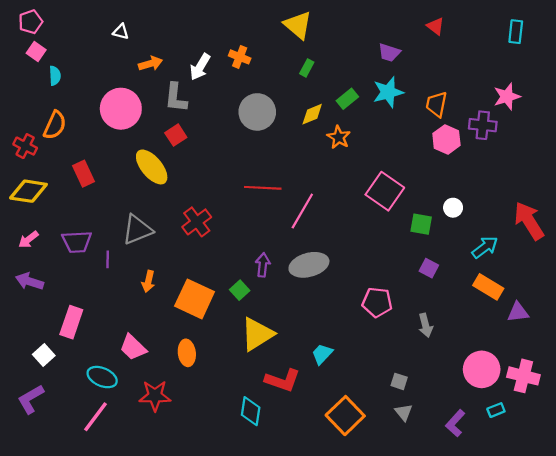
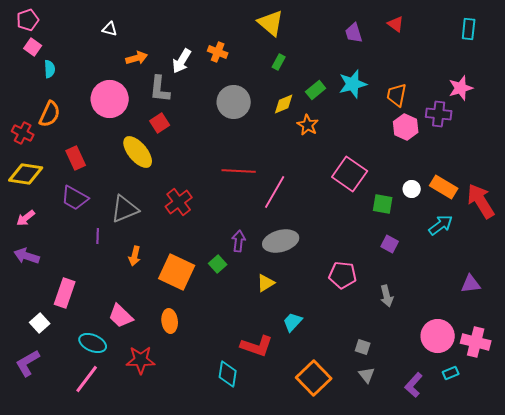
purple trapezoid: (389, 53) -> (354, 33), moved, turned 55
purple trapezoid: (77, 242) -> (75, 198), moved, turned 32
orange rectangle: (488, 287) -> (444, 187), moved
yellow triangle: (257, 334) -> (266, 283), moved, size x0.6

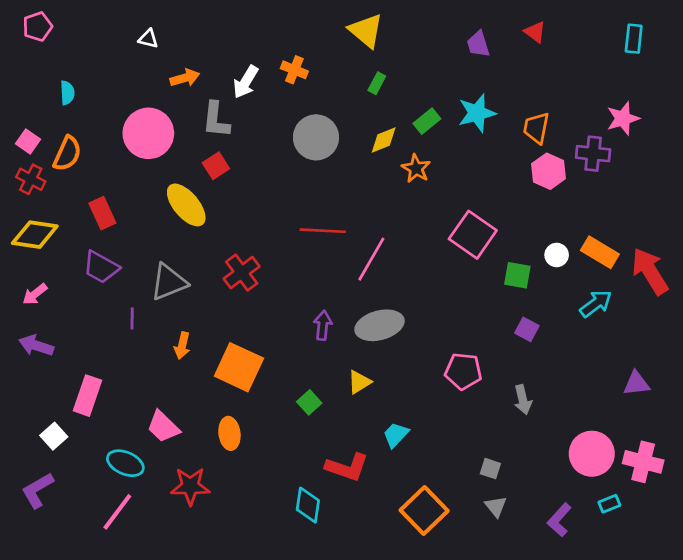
pink square: (33, 47) -> (28, 141), moved
green square: (218, 264) -> (309, 402), moved

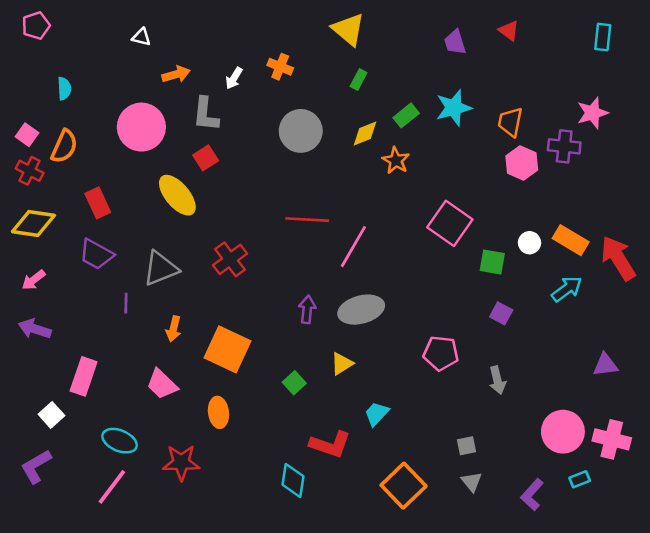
white arrow: (246, 82) -> (234, 78), size x0.7
pink trapezoid: (163, 427) -> (162, 384), moved
gray square: (490, 469) -> (467, 446), turned -30

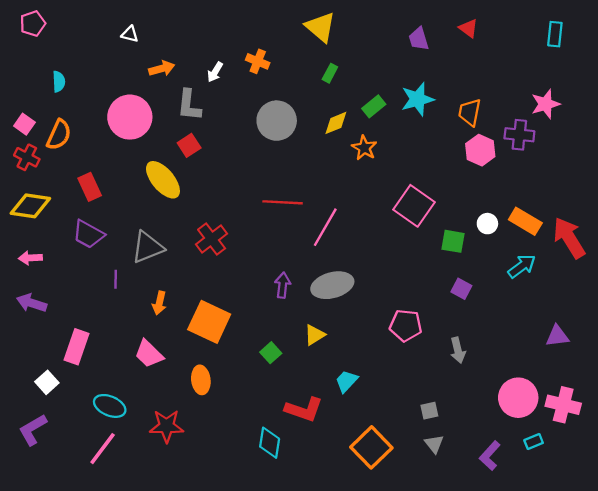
pink arrow: (33, 280) -> (30, 258), turned 35

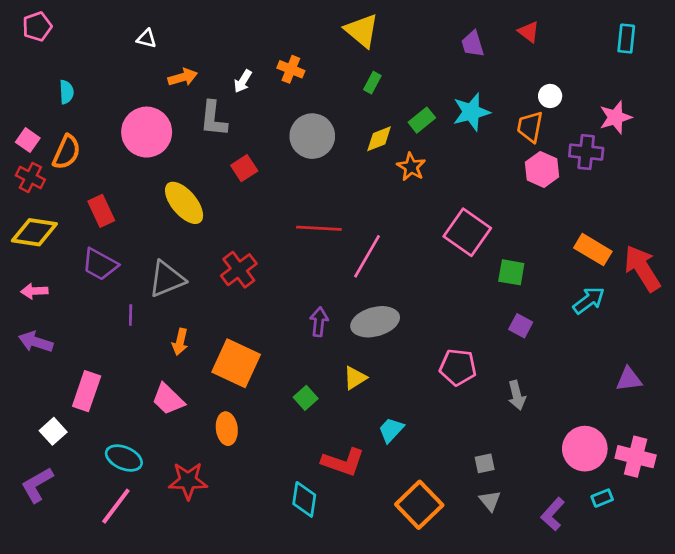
red square: (189, 145) -> (244, 168), moved
white circle: (487, 224) -> (550, 96), moved

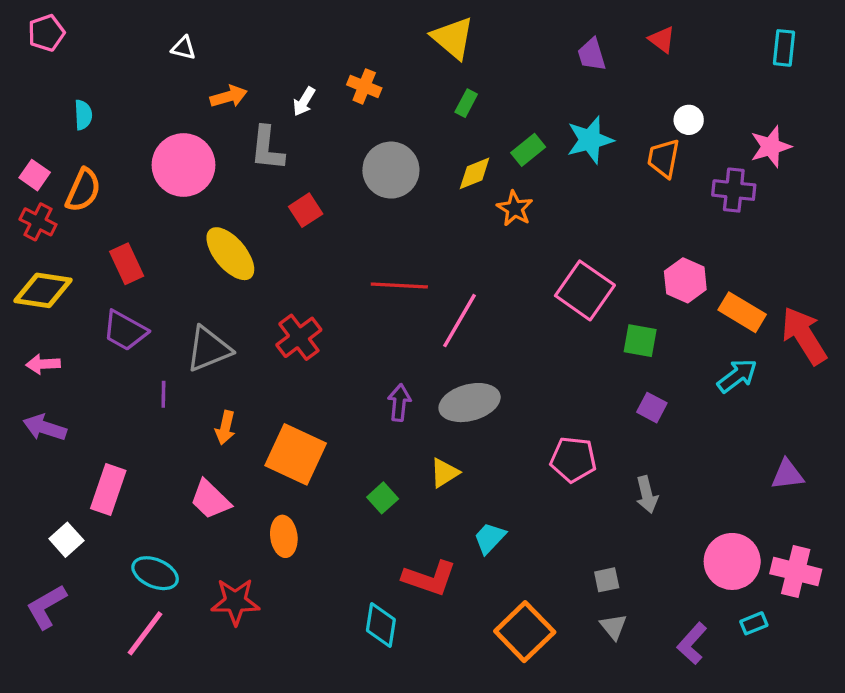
pink hexagon: (542, 169) -> (685, 280), moved

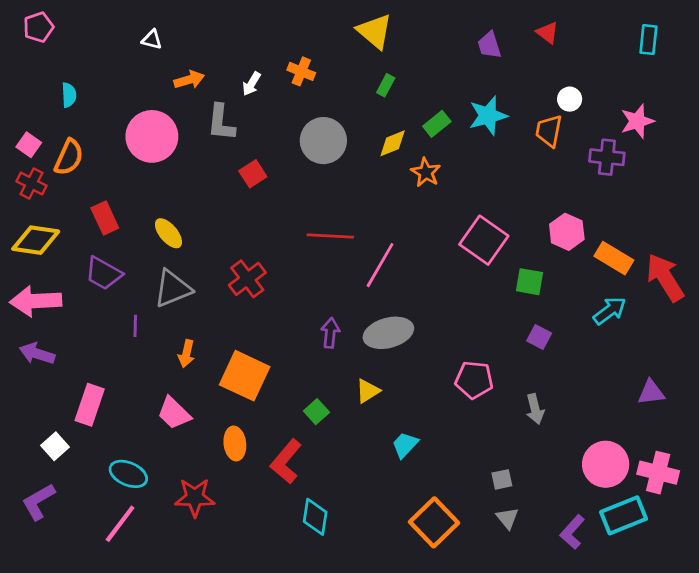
yellow ellipse: (230, 254) -> (168, 233), moved, size x0.7
pink arrow: (43, 364) -> (36, 301), size x1.8
red L-shape: (429, 578) -> (286, 461), moved, turned 111
cyan rectangle: (754, 623) -> (624, 515), size x2.0

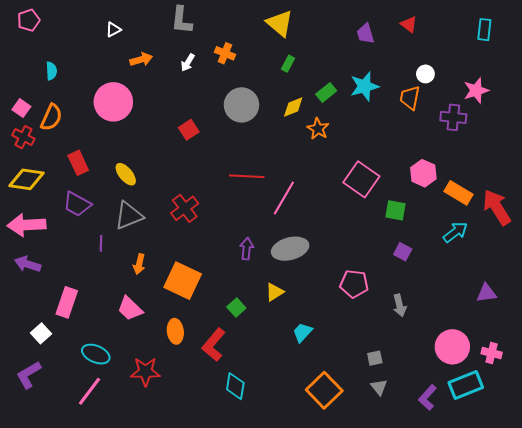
white triangle: (152, 40) -> (113, 30), turned -42
gray L-shape: (221, 123) -> (182, 20), moved
pink cross: (658, 473) -> (492, 353), size x0.7

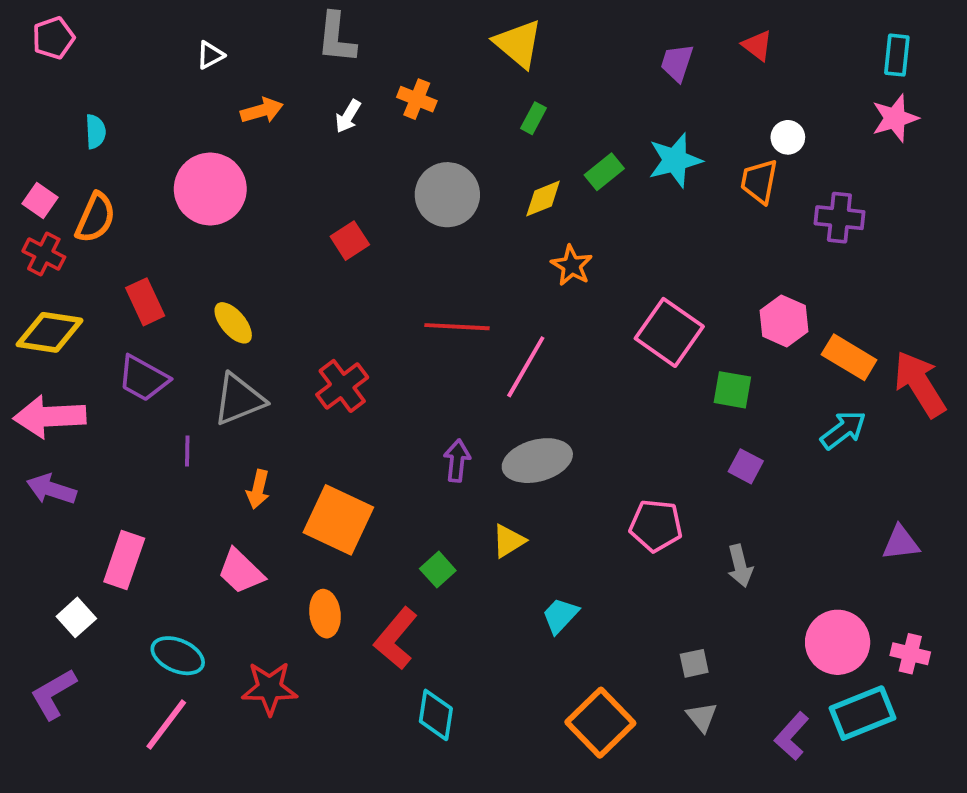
purple trapezoid: (366, 34) -> (677, 63), turned 35
pink star: (476, 90) -> (895, 118), moved
orange star: (318, 129) -> (572, 265), moved

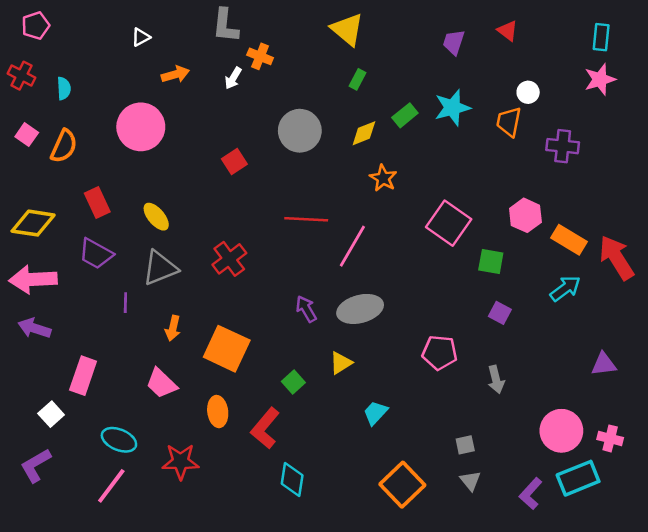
orange cross: (417, 99) -> (260, 56), moved
red cross: (44, 254) -> (22, 76), moved
purple arrow: (457, 461) -> (306, 309), turned -36

